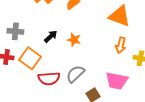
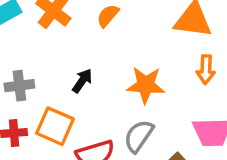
orange star: (74, 40) -> (146, 85), moved, size x1.5

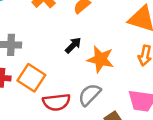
black arrow: (82, 81) -> (73, 45), moved

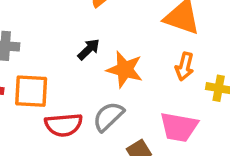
orange square: (31, 78) -> (31, 91), turned -32

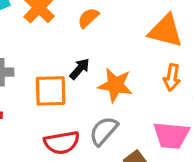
orange square: (31, 91) -> (51, 91), moved

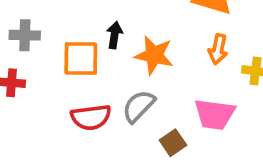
black arrow: (80, 69) -> (115, 35), turned -35

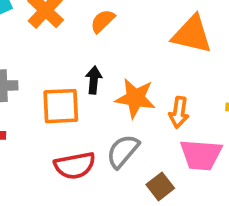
orange arrow: (218, 49) -> (179, 112), moved

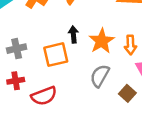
orange star: (135, 98) -> (102, 41), turned -30
red semicircle: (75, 166) -> (44, 96), moved

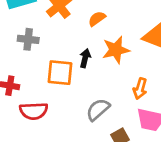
orange star: (102, 41) -> (116, 50), moved
gray cross: (17, 49) -> (28, 39), moved

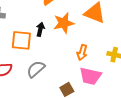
gray semicircle: (98, 110) -> (36, 69), moved

